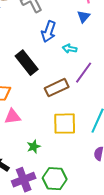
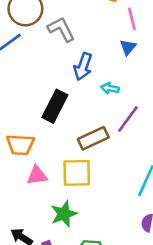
black rectangle: (27, 63) -> (55, 106), turned 65
yellow square: (65, 124) -> (77, 173), moved
green star: (34, 147) -> (64, 214), size x1.5

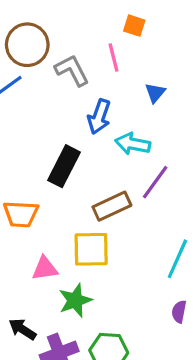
pink line: (132, 19) -> (114, 58), moved
cyan arrow: (110, 88) -> (133, 144), size x1.5
pink triangle: (37, 175) -> (45, 268), moved

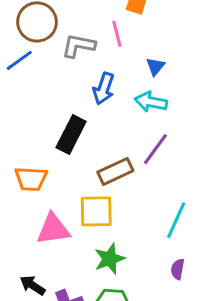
gray L-shape: (72, 70) -> (78, 46), turned -52
cyan arrow: (133, 144) -> (151, 102), moved
pink triangle: (45, 268) -> (53, 229), size x1.4
green star: (75, 300) -> (110, 259), moved

